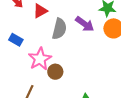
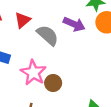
gray semicircle: (59, 29) -> (48, 35), turned -50

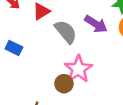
pink star: (33, 73) -> (78, 69), moved

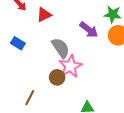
gray semicircle: (66, 32) -> (61, 48), moved

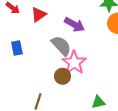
purple arrow: (89, 30) -> (74, 25), moved
blue rectangle: (18, 43) -> (17, 48), turned 56

